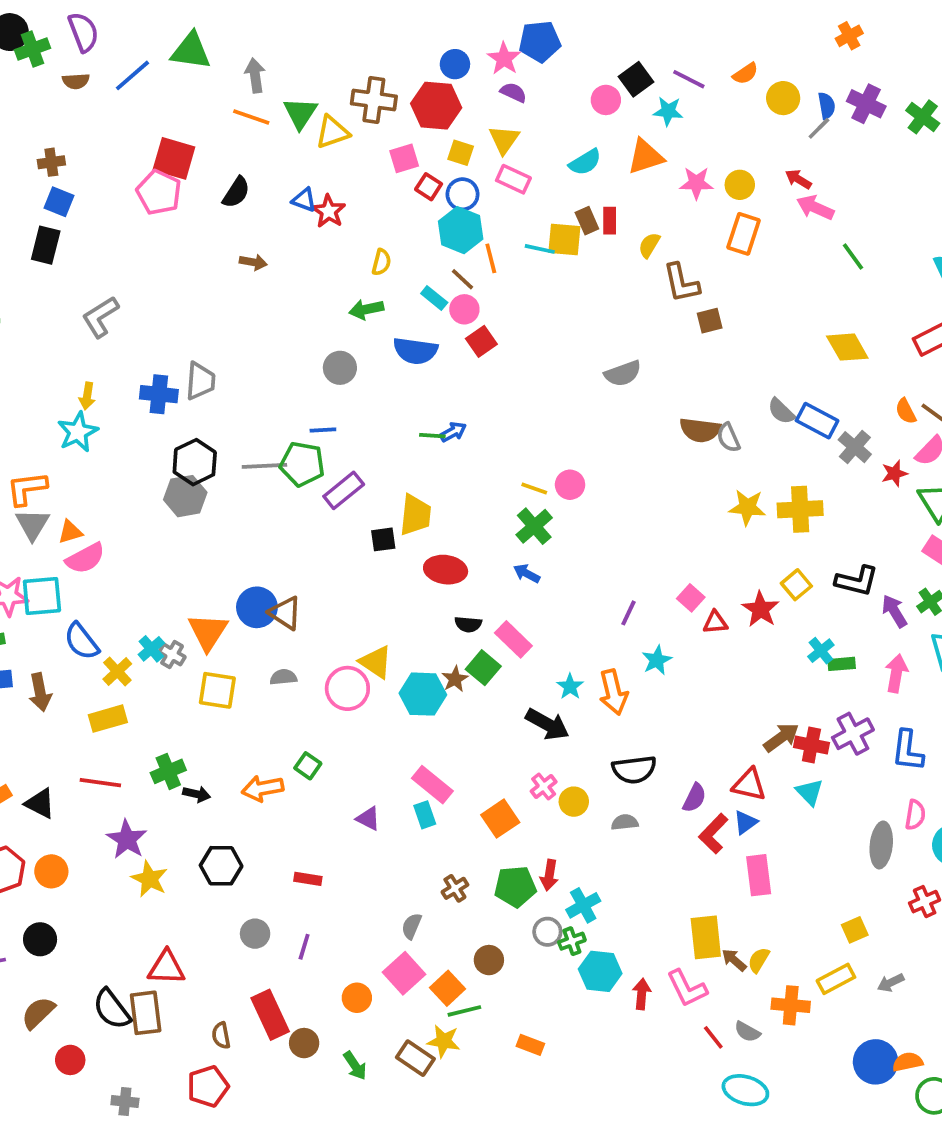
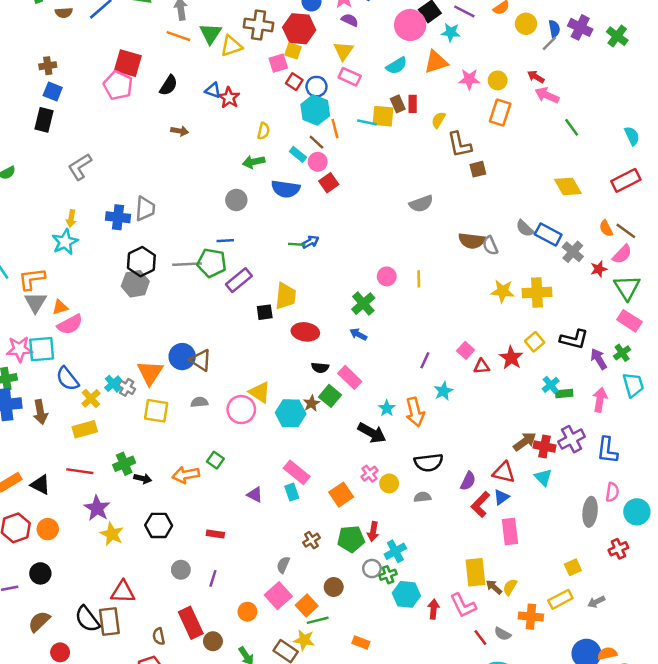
pink circle: (606, 100) -> (410, 25), size x1.6
yellow square: (461, 153) -> (293, 51), moved
yellow line: (534, 488) -> (419, 279), moved, turned 70

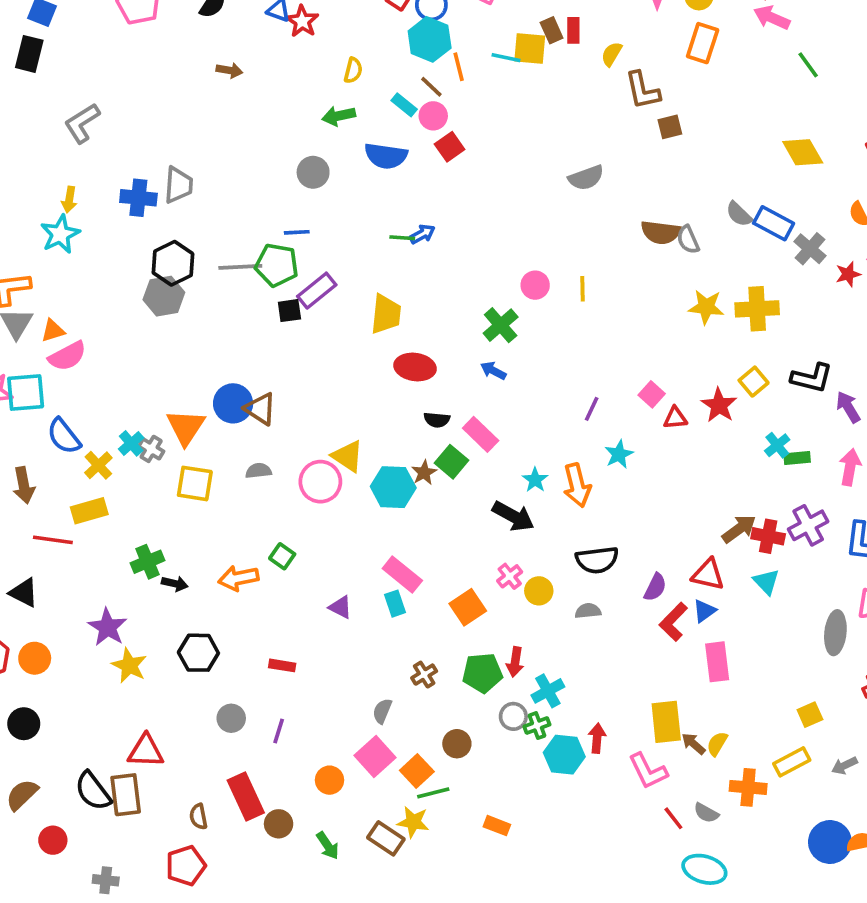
black square: (265, 312) -> (289, 311), moved
red line: (80, 471) -> (53, 540), moved
red arrow: (434, 609) -> (597, 738), moved

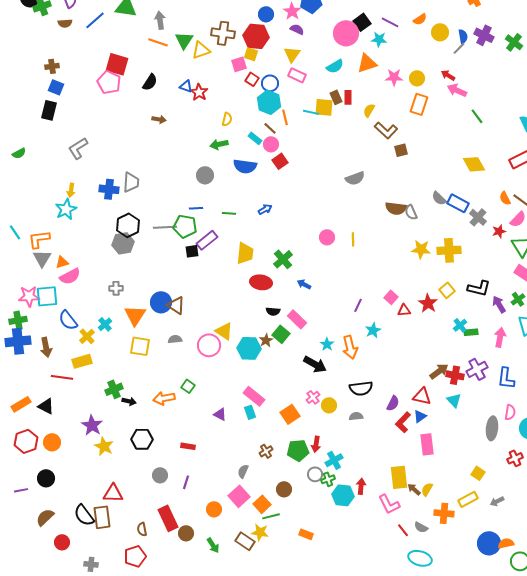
brown L-shape: (643, 90) -> (386, 130), turned -35
green line: (402, 238) -> (229, 213), moved
green cross: (501, 325) -> (283, 259), moved
gray cross: (151, 449) -> (116, 288), moved, turned -32
yellow square: (810, 715) -> (478, 473), turned -32

